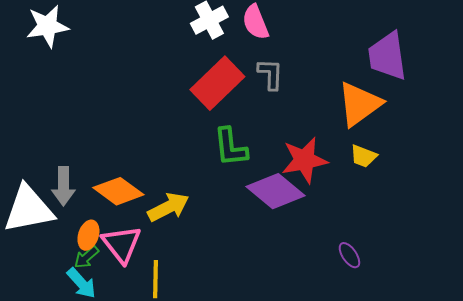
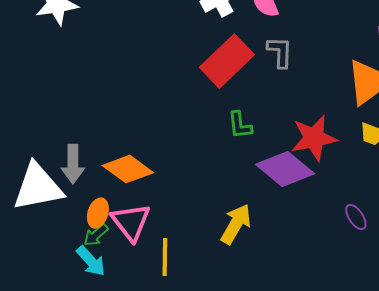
green L-shape: (230, 147) -> (240, 125), size x0.7
yellow arrow: (168, 207) -> (236, 224), moved, turned -33
purple ellipse: (349, 255) -> (356, 217), moved

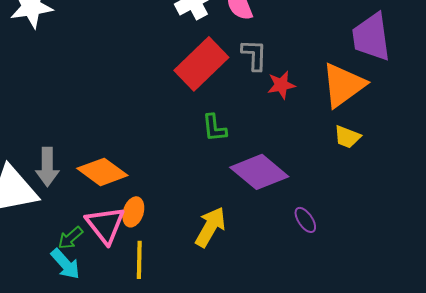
red star: (314, 138) -> (281, 85), moved, size x0.6
orange ellipse: (98, 213) -> (133, 212), moved
purple ellipse: (356, 217) -> (305, 220), moved

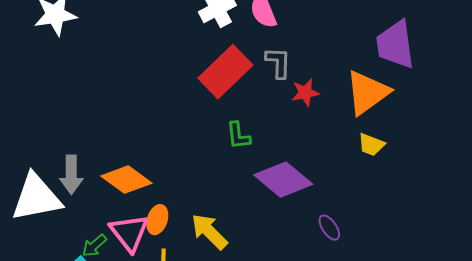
yellow arrow: (210, 227) -> (209, 232), moved, turned -75

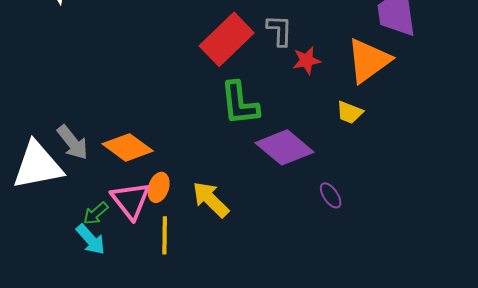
green L-shape: (238, 136) -> (240, 103), size x1.6
yellow trapezoid: (371, 145) -> (350, 112), moved
gray arrow: (71, 175) -> (73, 142), turned -39

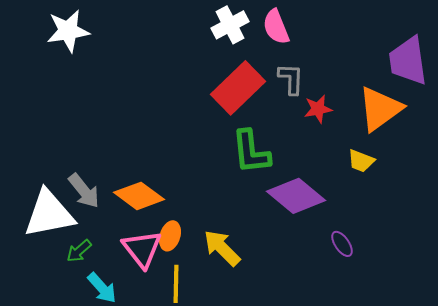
green arrow: (96, 213) -> (79, 251), moved

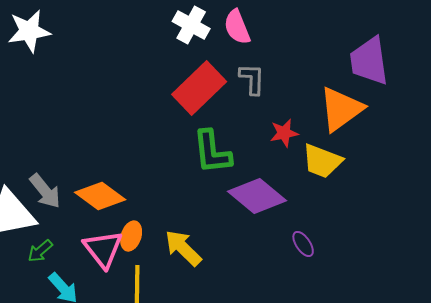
white cross: (230, 25) -> (191, 25), turned -33
red star: (318, 109) -> (284, 133), moved
yellow trapezoid: (361, 161) -> (322, 161), size x1.5

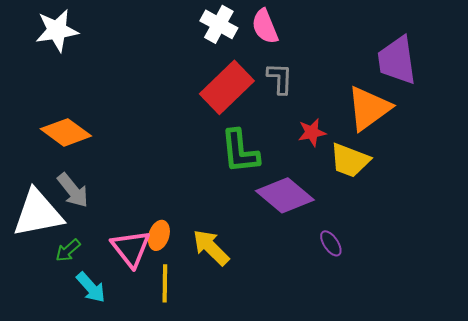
orange diamond: (100, 196) -> (66, 132), moved

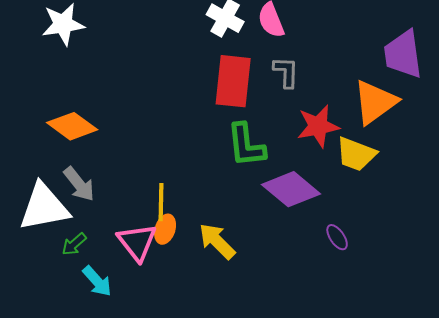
red rectangle: (227, 87) -> (233, 81), turned -40
red star: (312, 132) -> (318, 126), size x1.5
yellow line: (165, 283) -> (161, 202), moved

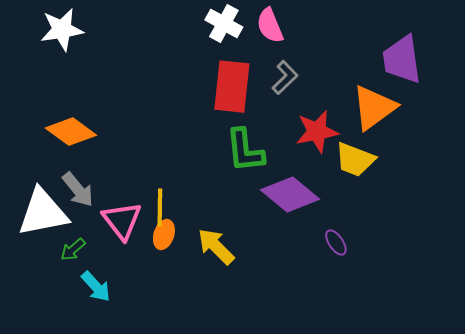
gray L-shape: (286, 72) -> (285, 78), turned 44
pink triangle: (137, 242) -> (122, 221), moved

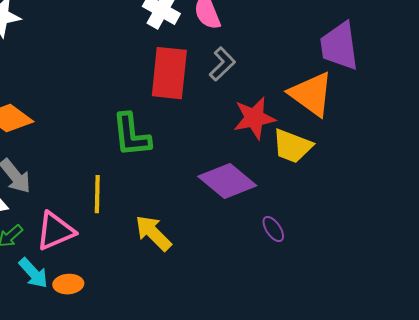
orange triangle: (374, 108) -> (311, 94), turned -48
green L-shape: (245, 151) -> (131, 135), moved
pink triangle: (122, 221) -> (55, 231), moved, turned 45
orange ellipse: (164, 235) -> (68, 284), moved, turned 68

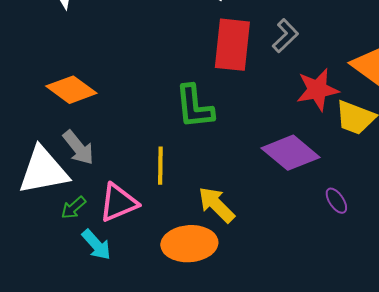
orange ellipse: (68, 284) -> (189, 244), moved, size x1.8

